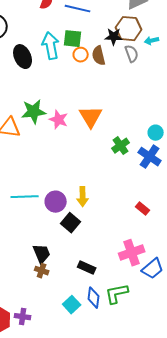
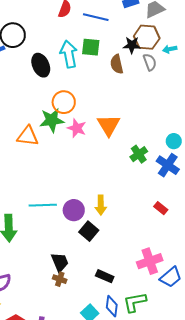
orange circle: (81, 55) -> (64, 102), moved, size x1.5
red rectangle: (143, 209) -> (161, 208), moved

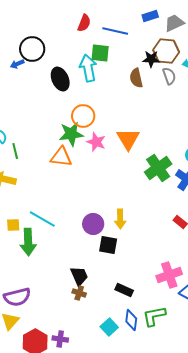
green square: (91, 47) -> (100, 53), moved
orange triangle: (28, 136) -> (61, 157), moved
green cross: (139, 154) -> (158, 168), size x1.5
cyan line: (43, 205) -> (42, 219), moved, turned 32
black square: (89, 231) -> (108, 245), turned -30

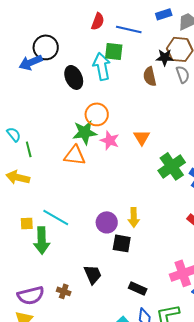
blue arrow: (17, 64) -> (31, 62), size x1.6
orange triangle: (128, 139) -> (142, 137), size x0.7
brown cross: (79, 293) -> (64, 291), moved

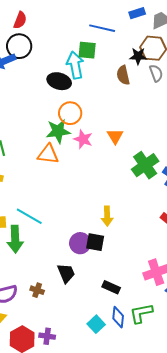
red semicircle: (98, 21) -> (20, 20), moved
black ellipse: (74, 77) -> (59, 81), moved, turned -50
purple circle: (107, 222) -> (80, 243), moved

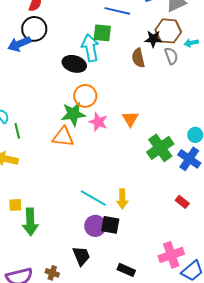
cyan line: (29, 216) -> (93, 198), moved

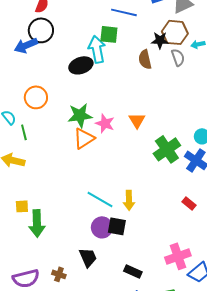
black ellipse: (74, 64) -> (81, 65), turned -35
orange circle: (85, 96) -> (36, 97), moved
orange triangle: (63, 137) -> (84, 138), moved, turned -40

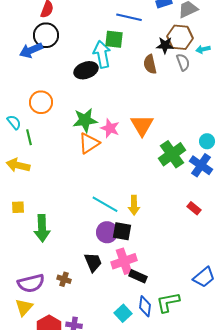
orange triangle: (137, 120) -> (142, 125), size x1.4
yellow square: (22, 206) -> (18, 207), moved
pink cross: (178, 256) -> (124, 261), moved

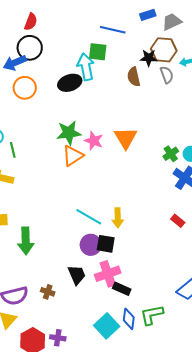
orange circle: (41, 102) -> (25, 88), moved
green cross: (172, 154) -> (171, 154), moved, size x0.6
cyan square: (123, 313) -> (107, 326), size x1.4

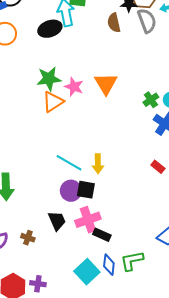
gray semicircle: (167, 75) -> (147, 21), size x1.4

